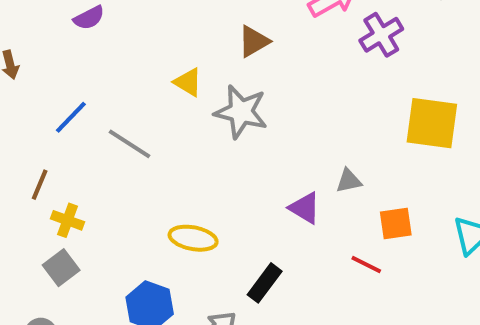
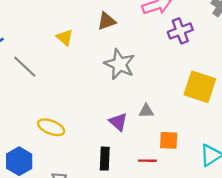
gray star: (241, 112) -> (120, 64), moved
red line: (366, 264) -> (147, 161), turned -36
black rectangle: (265, 283) -> (105, 159), moved, turned -45

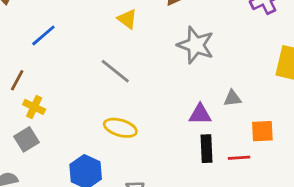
gray line: (25, 67) -> (115, 71), moved
purple triangle: (118, 122) -> (200, 114), turned -36
black rectangle: (105, 159) -> (207, 149), moved

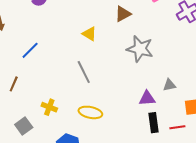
gray line: (115, 71) -> (84, 72), turned 30
yellow cross: (34, 107) -> (49, 107), moved

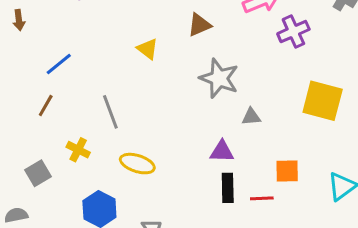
gray line: (84, 72) -> (110, 112), moved
brown line: (14, 84) -> (46, 106), moved
gray triangle: (169, 85) -> (251, 117), moved

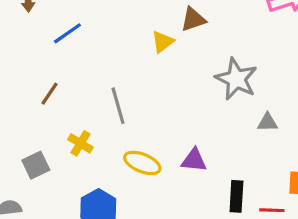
brown triangle: (199, 25) -> (193, 19), moved
yellow triangle: (148, 49) -> (163, 42), turned 40
blue line: (59, 64) -> (67, 33), moved
purple triangle: (222, 152) -> (194, 160), moved

